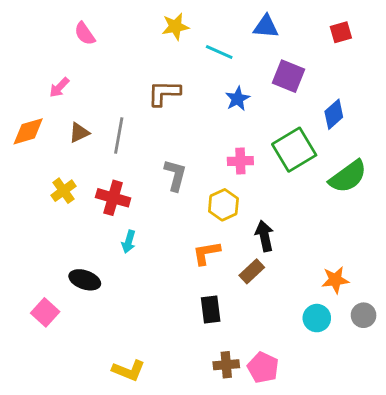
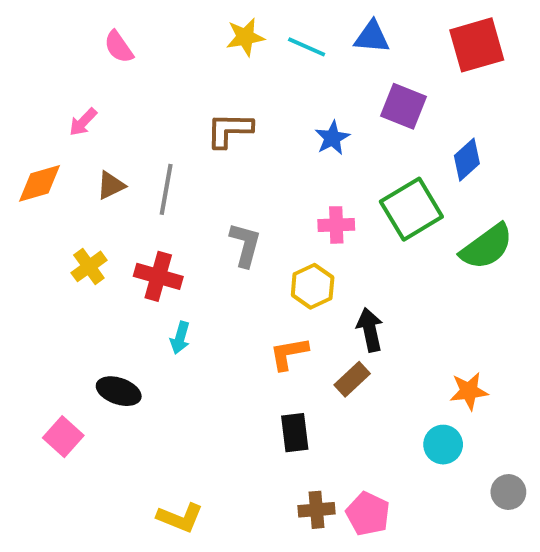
red square: (341, 32) -> (477, 45), size x1.8
cyan line: (219, 52) -> (307, 47), moved
gray circle: (364, 315) -> (508, 492), moved

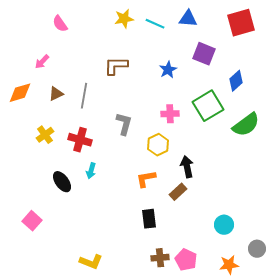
black ellipse: (119, 391) -> (62, 182), moved, turned 35
orange star: (469, 391) -> (229, 265), moved

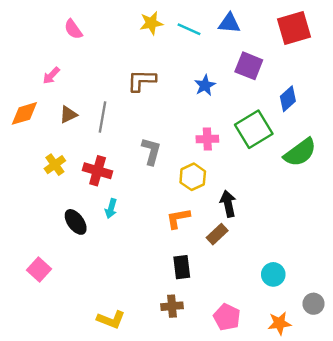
brown cross: (160, 258) -> (172, 306), moved

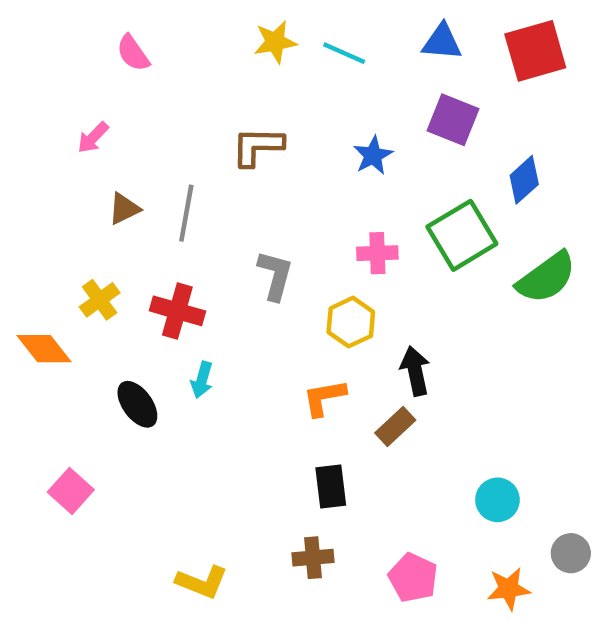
blue triangle: (229, 23) -> (442, 42), moved
orange diamond: (24, 113) -> (44, 349), moved, turned 68

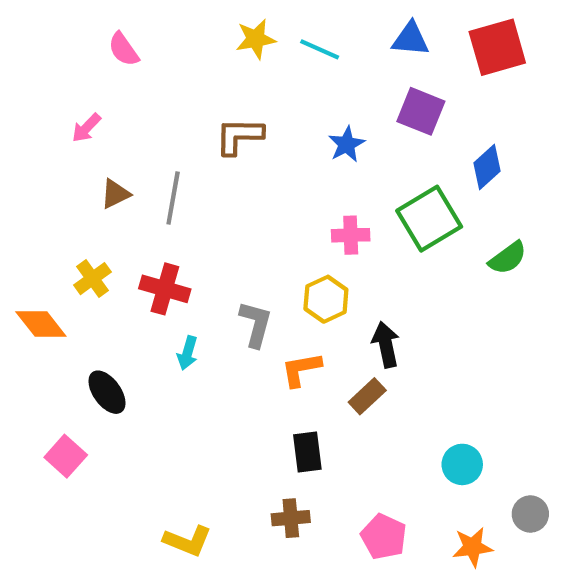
gray L-shape: (275, 275) -> (256, 324), moved
green semicircle: (546, 278) -> (508, 258), size x0.7
black ellipse: (137, 404) -> (107, 392), moved

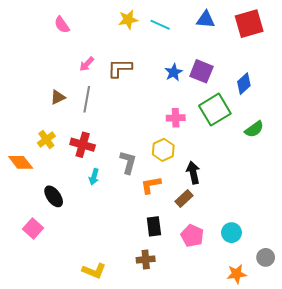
purple square: (421, 111) -> (201, 71), moved
pink arrow: (86, 128) -> (87, 64), moved
pink pentagon: (384, 537) -> (192, 236), moved

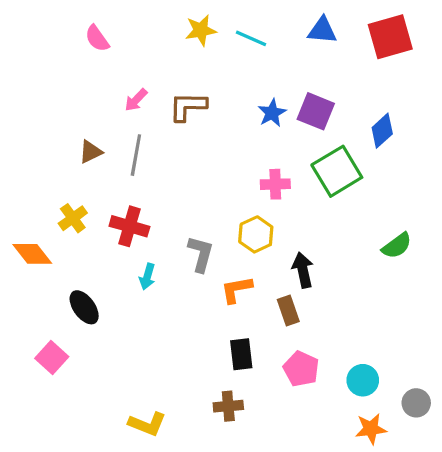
green semicircle: (254, 129) -> (397, 246), moved
brown rectangle: (184, 198) -> (288, 311), turned -66
cyan circle: (231, 233) -> (363, 380), moved

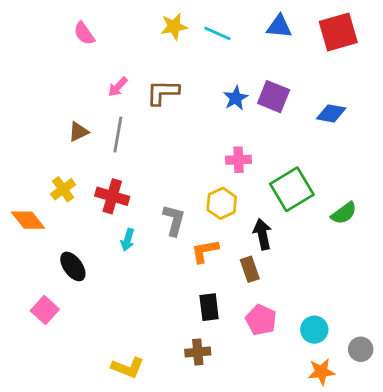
blue diamond: (382, 131) -> (331, 113), turned 52
green square: (337, 171) -> (292, 189), moved

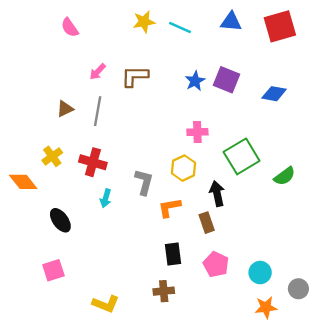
pink square: (45, 310) -> (53, 270), moved, turned 30

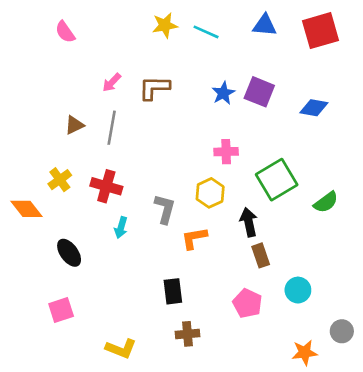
pink semicircle: (70, 28) -> (65, 32), moved
brown rectangle: (207, 223) -> (261, 255), moved
black rectangle: (173, 254) -> (173, 291), moved
cyan circle: (260, 273) -> (298, 290), moved

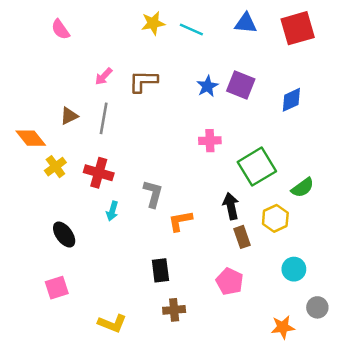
blue diamond: (314, 108) -> (291, 100), turned -35
yellow hexagon: (210, 193) -> (275, 218), moved
orange diamond: (27, 209) -> (31, 138), moved
cyan circle: (298, 290) -> (294, 269), moved

